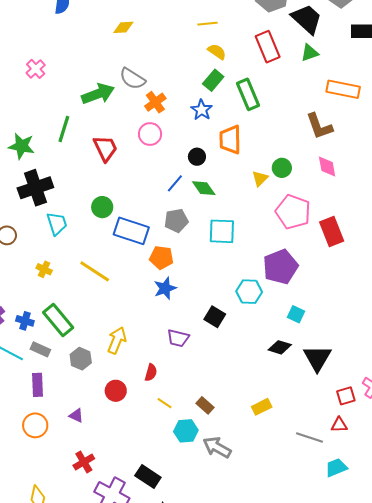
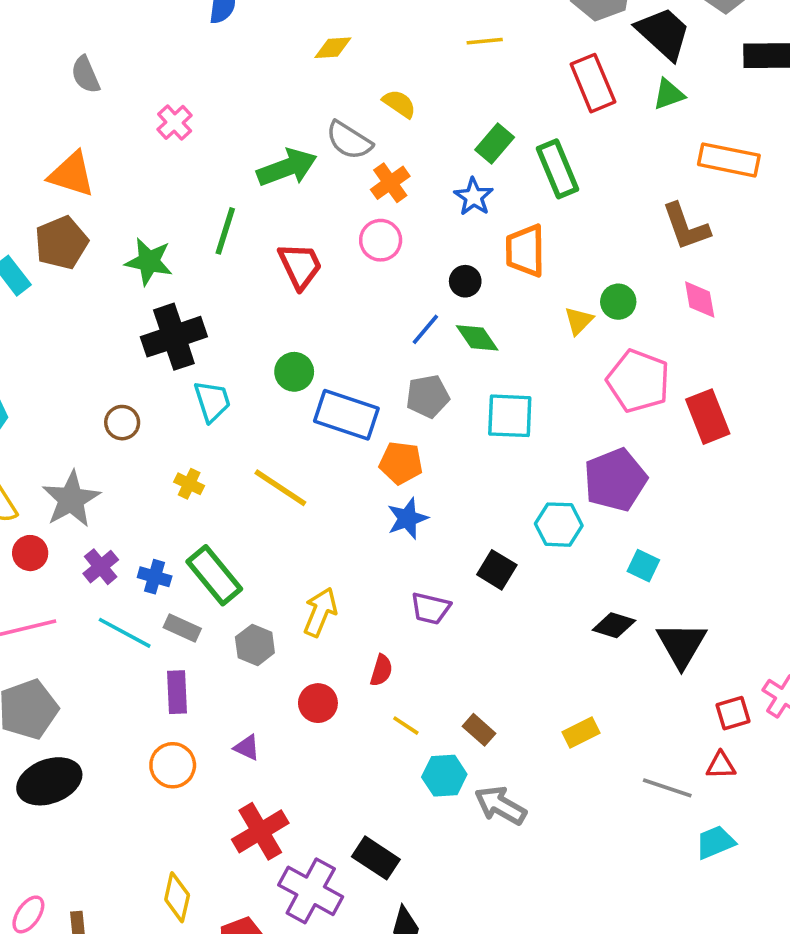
yellow semicircle: (217, 52) -> (399, 104), moved
red cross: (84, 462) -> (260, 831), size x1.4

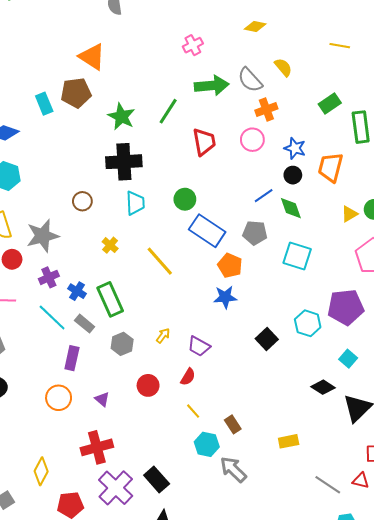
pink cross: (175, 122) -> (193, 45), moved
blue star: (474, 197) -> (295, 148), moved, turned -30
purple trapezoid: (430, 608) -> (199, 346), moved
yellow arrow: (320, 612) -> (163, 336), size x0.6

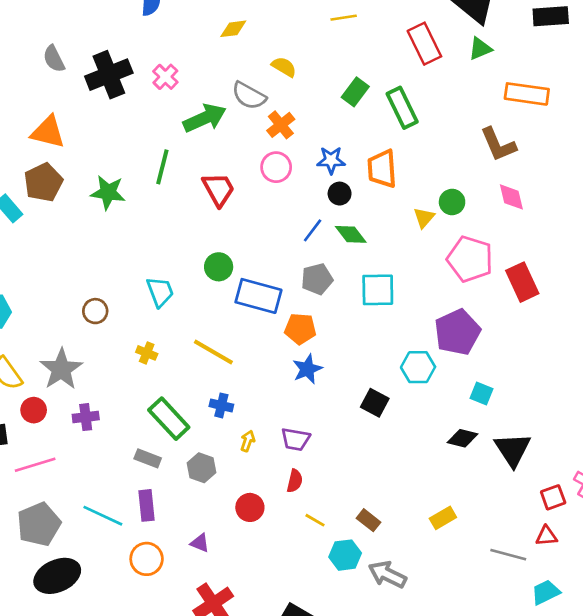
black cross: (124, 162) -> (109, 75), moved
purple cross: (49, 277) -> (86, 417), turned 36
blue cross: (77, 291) -> (221, 405), moved
cyan line: (52, 318) -> (103, 516), moved

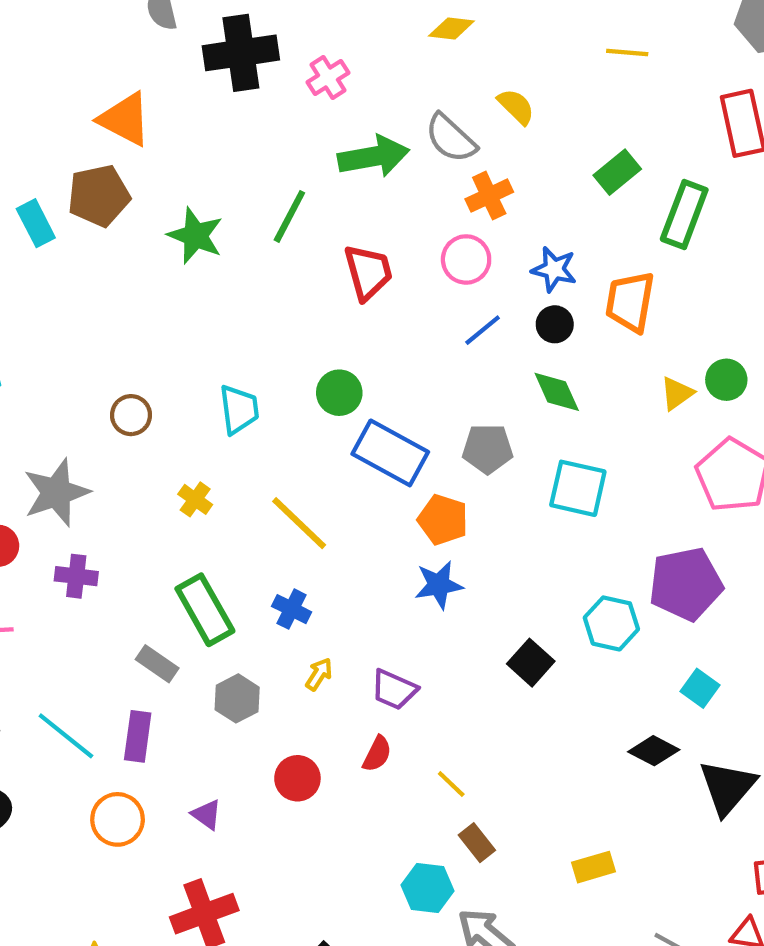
green rectangle: (402, 108) -> (684, 214), turned 33
blue line: (313, 230) -> (483, 330), moved
yellow line: (315, 520) -> (451, 784), moved

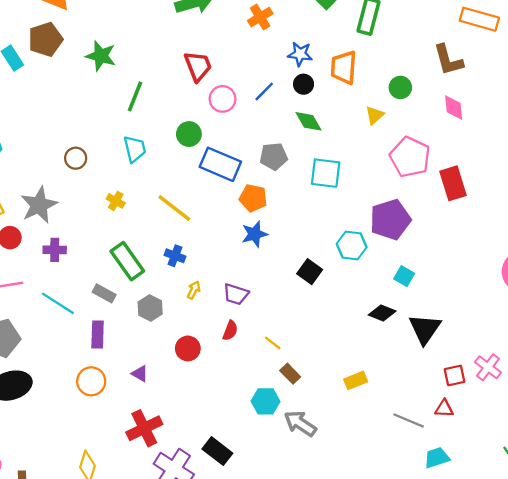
green line: (289, 216) -> (135, 96), moved
pink circle: (466, 259) -> (223, 99), moved
green circle: (726, 380) -> (400, 87), moved
cyan line: (66, 736) -> (58, 303), moved

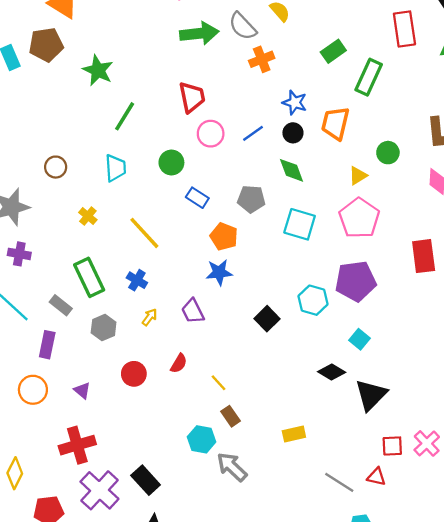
pink pentagon: (410, 157) -> (359, 218), moved
blue rectangle: (220, 164) -> (197, 198), size x0.6
purple trapezoid: (236, 294) -> (193, 311), moved, turned 36

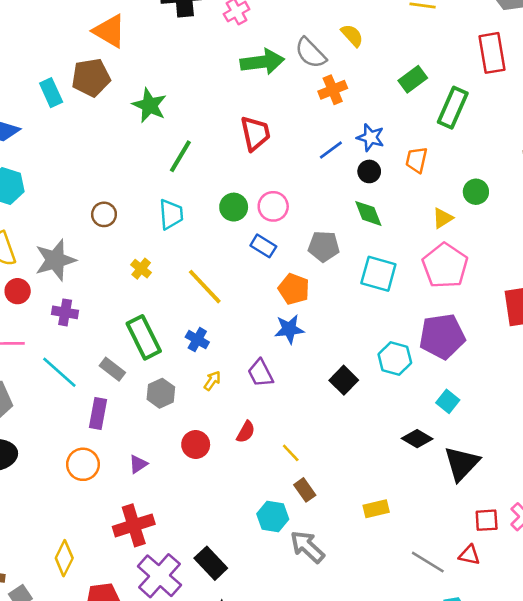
orange trapezoid: (335, 123) -> (417, 160), size x0.7
blue line: (253, 133) -> (331, 150), moved
pink circle: (211, 134) -> (273, 206), moved
purple triangle: (82, 390) -> (138, 464), turned 48

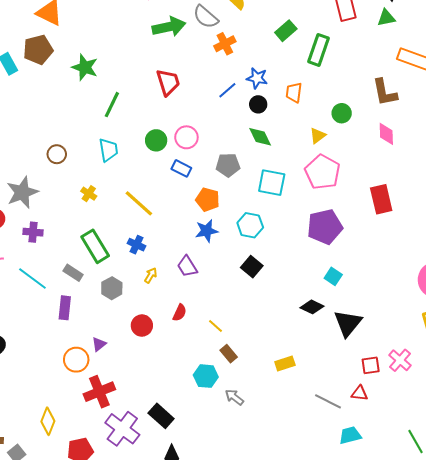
cyan hexagon: (395, 358) -> (250, 225), moved
orange circle: (83, 464) -> (76, 360), moved
gray arrow: (307, 547) -> (234, 397), size x0.7

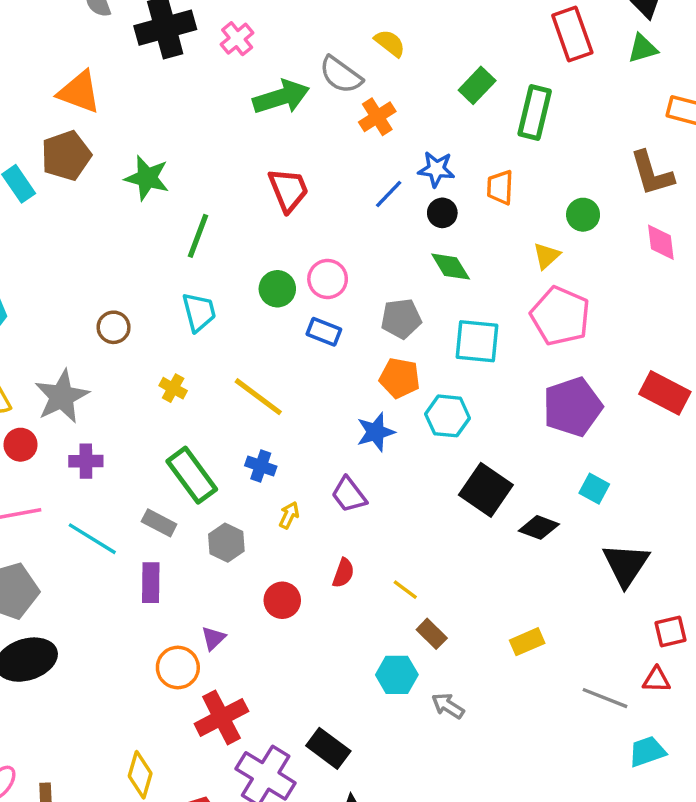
red rectangle: (381, 199) -> (665, 393), moved, turned -44
orange pentagon: (208, 200) -> (400, 378), moved
black square: (252, 267) -> (486, 490), moved, size x1.4
black diamond: (312, 307) -> (539, 527), moved

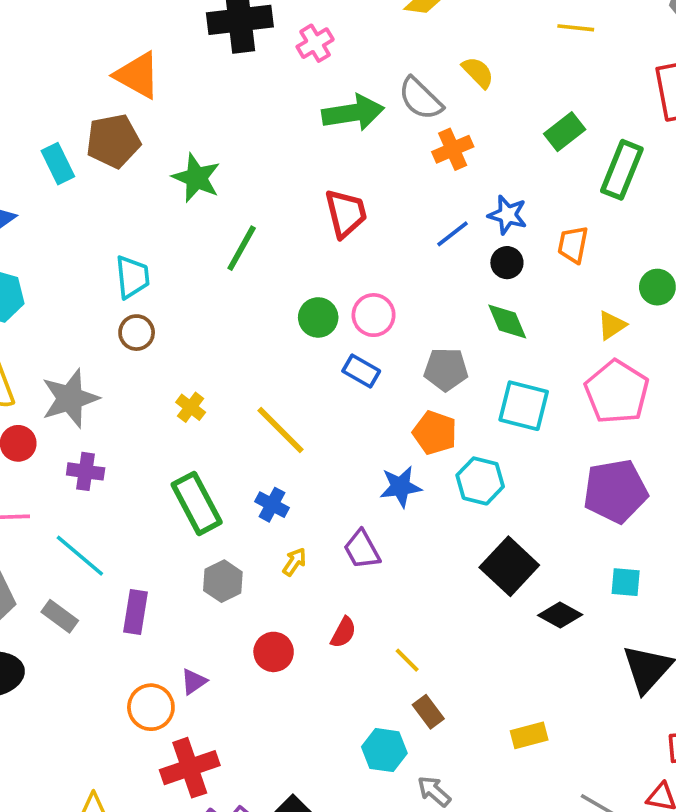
cyan trapezoid: (199, 312) -> (132, 277), moved
cyan square: (594, 489) -> (626, 582), turned -32
gray rectangle: (159, 523) -> (60, 616), moved

